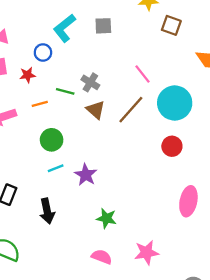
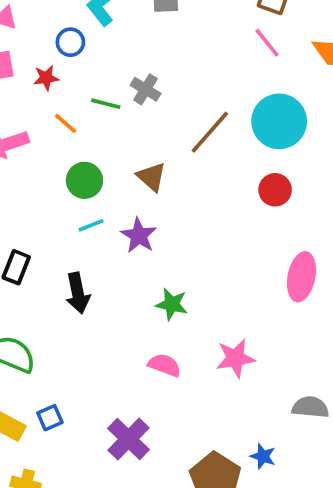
pink line: (142, 74) -> (267, 43), moved
orange line: (40, 104) -> (66, 124), turned 56
brown triangle: (96, 110) -> (151, 177), moved

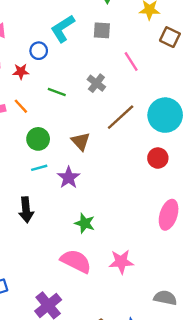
pink line: (267, 43) -> (131, 62), moved
gray cross: (146, 89) -> (96, 83), moved
orange line: (66, 124) -> (21, 106), moved
pink semicircle: (164, 365) -> (76, 261), size x1.5

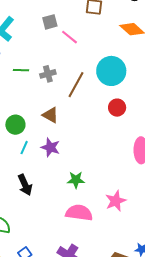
gray square: (102, 30) -> (50, 22), moved
gray cross: (96, 83) -> (48, 74), moved, turned -35
green line: (57, 92) -> (21, 70), moved
cyan line: (39, 168) -> (24, 148), turned -32

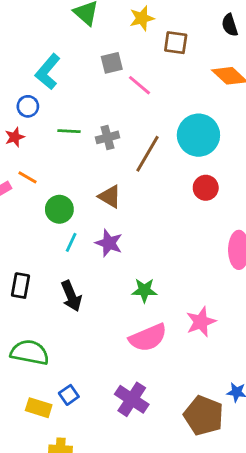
pink semicircle: (79, 213) -> (148, 338), turned 148

